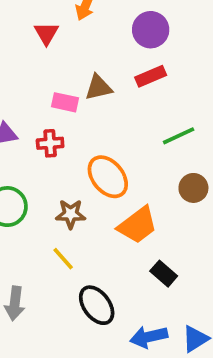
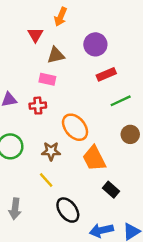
purple circle: (151, 30) -> (95, 44), moved
red rectangle: (151, 76) -> (106, 74), moved
brown triangle: (98, 87) -> (56, 55), moved
orange trapezoid: (138, 225) -> (94, 158), turned 100

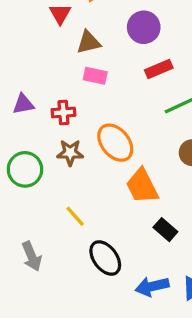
pink rectangle: (47, 79) -> (95, 76), moved
brown star: (51, 151) -> (70, 153), moved
gray arrow: (15, 209) -> (32, 256), turned -30

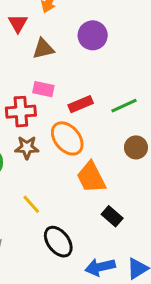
red rectangle: (159, 69) -> (81, 104), moved
pink rectangle: (95, 76) -> (43, 89), moved
red cross: (63, 113) -> (21, 112), size x1.4

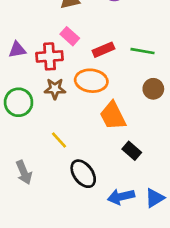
pink rectangle: (43, 89) -> (70, 36), turned 30
green line: (124, 106) -> (143, 51), turned 35
orange ellipse: (67, 138) -> (91, 81), turned -44

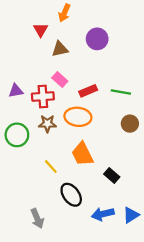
orange trapezoid: (113, 116) -> (82, 154), moved
gray arrow: (24, 172) -> (37, 218), moved

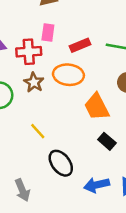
pink rectangle: (60, 80) -> (48, 32), turned 56
brown star: (47, 124) -> (34, 82), turned 30
orange trapezoid: (82, 154) -> (97, 107), moved

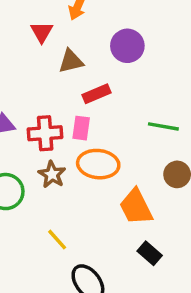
pink rectangle: (48, 32) -> (81, 128), moved
red rectangle: (80, 45) -> (97, 94), moved

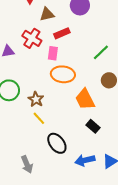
green line: (163, 126) -> (101, 52), turned -54
red cross: (45, 133) -> (32, 38), moved, turned 36
brown star: (52, 174) -> (36, 99), moved

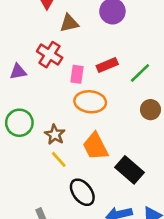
red rectangle: (62, 33) -> (107, 65), moved
orange trapezoid: (85, 99) -> (95, 146), moved
black rectangle: (93, 126) -> (130, 170), size x1.5

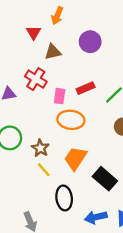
orange trapezoid: (95, 146) -> (75, 158), turned 60
black ellipse: (82, 192) -> (64, 198), turned 30

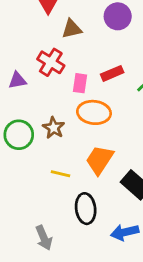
brown star: (40, 148) -> (54, 128), moved
yellow line: (44, 170) -> (61, 174), turned -35

